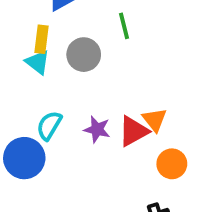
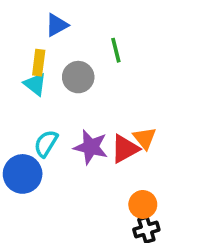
purple star: (97, 129) -> (91, 147), size x1.4
orange circle: (172, 164) -> (143, 204), moved

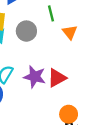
orange triangle: (145, 138) -> (70, 32), moved

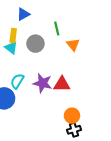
red triangle: (57, 78) -> (62, 84), turned 30

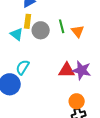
green line: (57, 28) -> (62, 26), moved
yellow rectangle: (13, 35) -> (28, 21), moved
purple star: (43, 83) -> (82, 70), moved

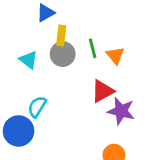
yellow rectangle: (28, 21) -> (61, 36), moved
red triangle: (67, 70) -> (103, 91), moved, turned -30

